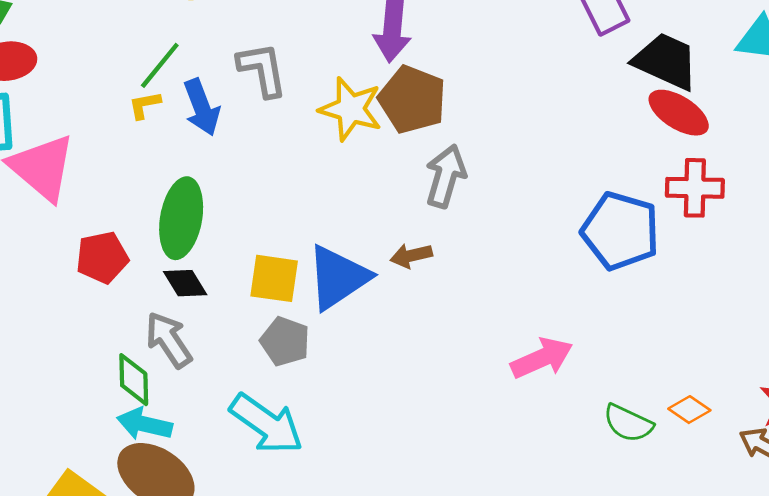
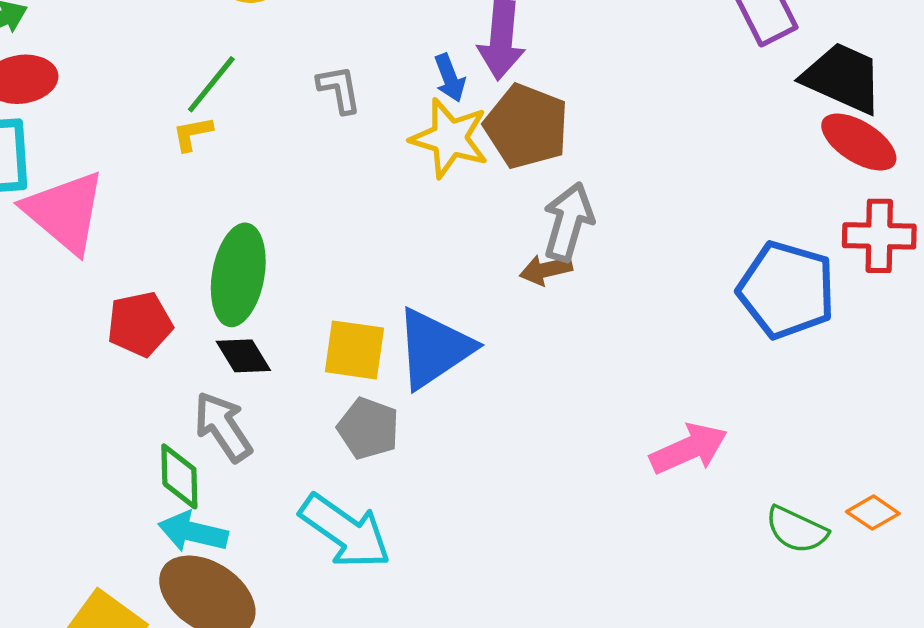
gray L-shape: (262, 70) -> (339, 89), size x0.7
blue arrow: (202, 107) -> (450, 78), moved, size x0.7
brown arrow: (411, 256) -> (546, 270), moved

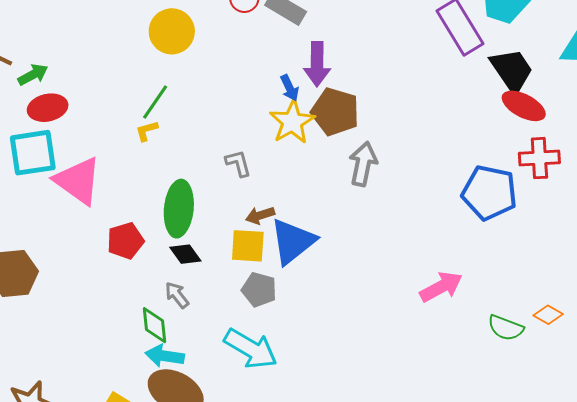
black trapezoid: (843, 78) -> (512, 70), turned 36
gray L-shape: (339, 89) -> (238, 163), moved
yellow star: (450, 138) -> (292, 122), turned 30
brown arrow: (546, 270) -> (260, 215), moved
gray arrow: (223, 427) -> (177, 295), size x0.7

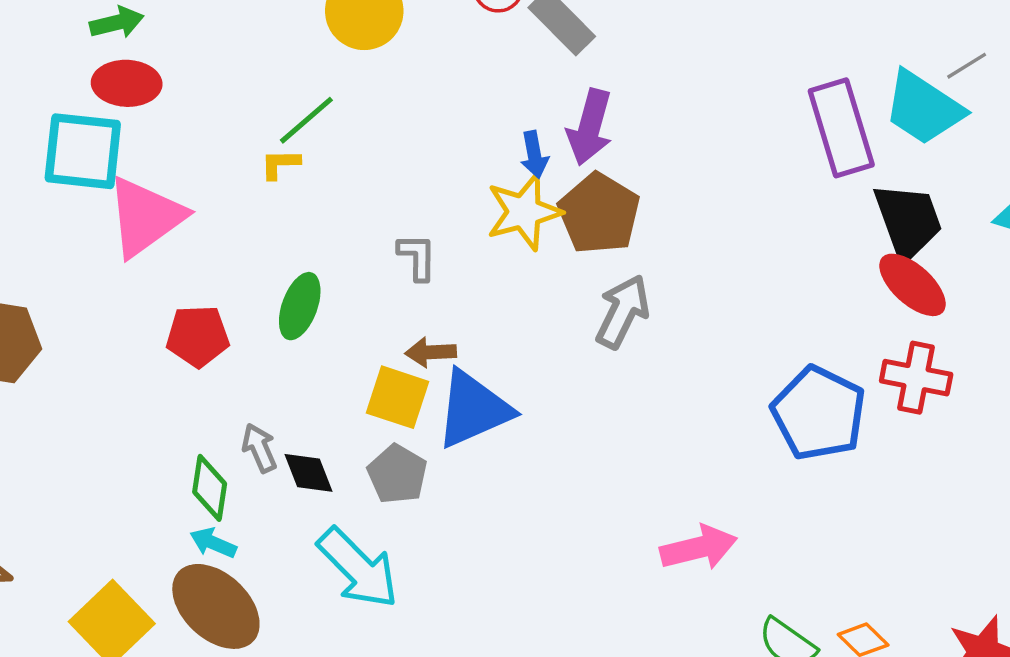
pink triangle: (78, 181) -> (145, 217), turned 34
green ellipse: (179, 209) -> (300, 306), size x0.7
black diamond: (185, 254) -> (309, 473), moved
cyan arrow: (165, 356) -> (213, 543), size x0.7

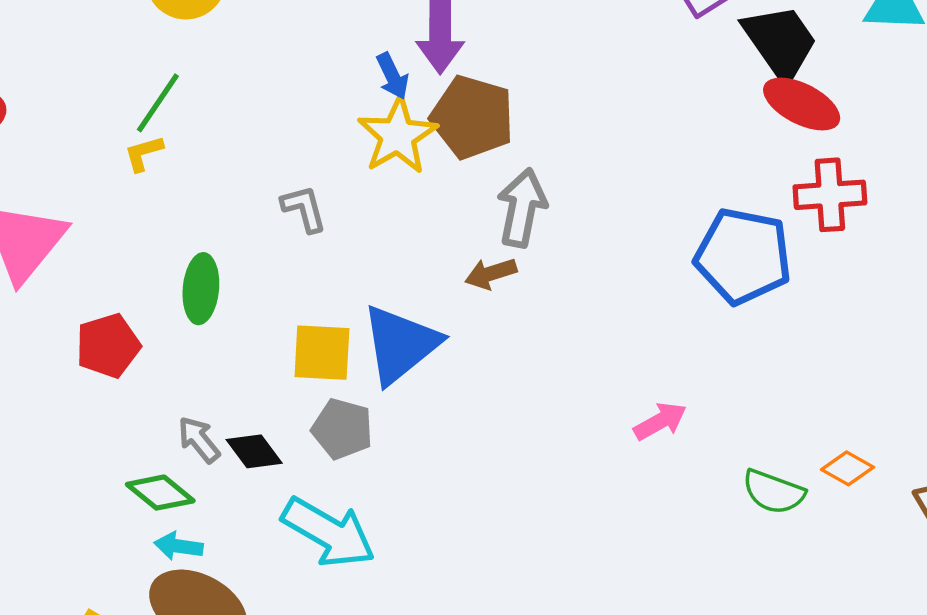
brown arrow: (431, 352) -> (491, 274), moved
green diamond: (210, 488) -> (160, 493), turned -44
pink arrow: (699, 548) -> (660, 421), size x0.7

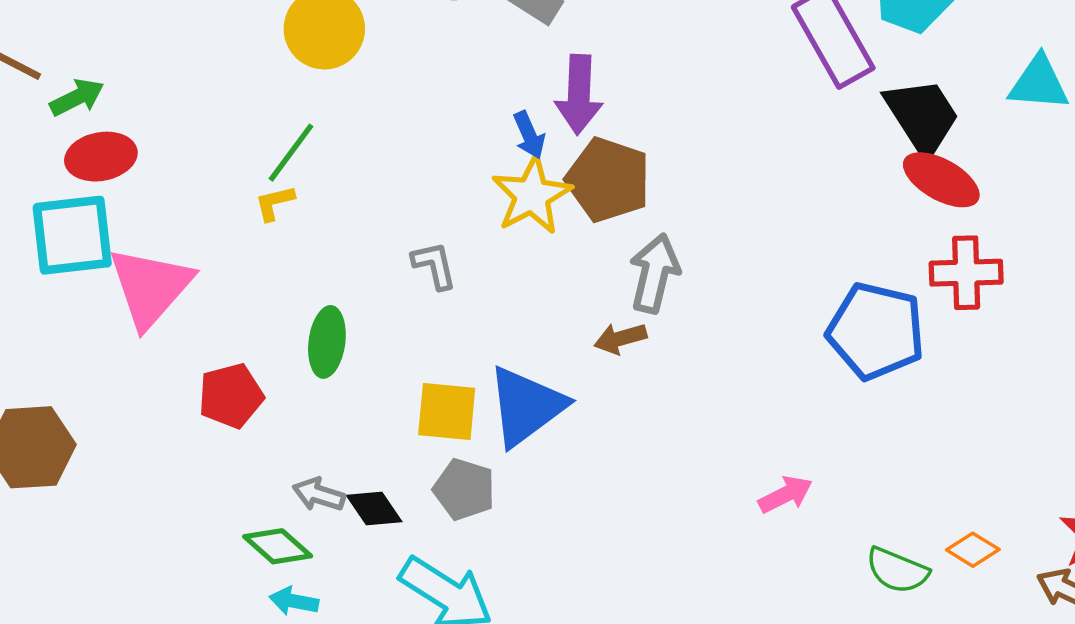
gray arrow: (199, 440) -> (319, 494), turned -36

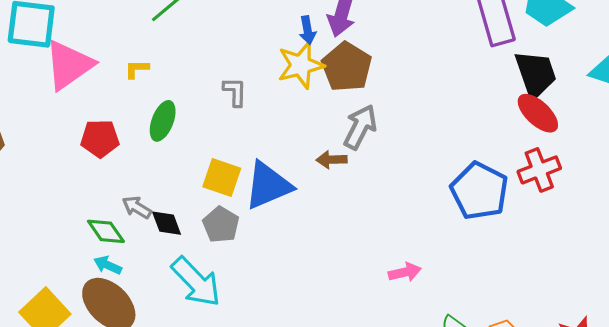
yellow L-shape: (275, 203) -> (137, 69), moved
red cross: (966, 273) -> (539, 170), turned -33

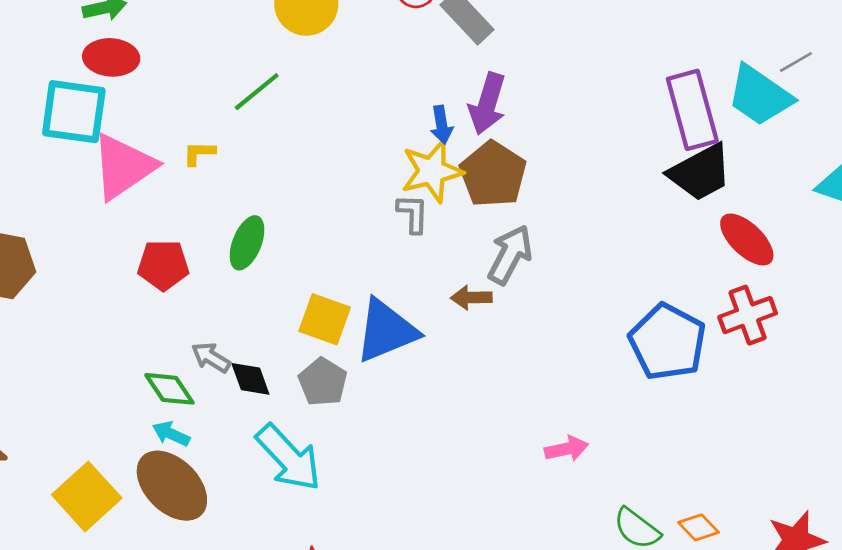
yellow L-shape: (137, 69) -> (199, 153), moved
black trapezoid: (536, 74) -> (700, 172), moved, turned 80
gray L-shape: (235, 92) -> (413, 214), moved

